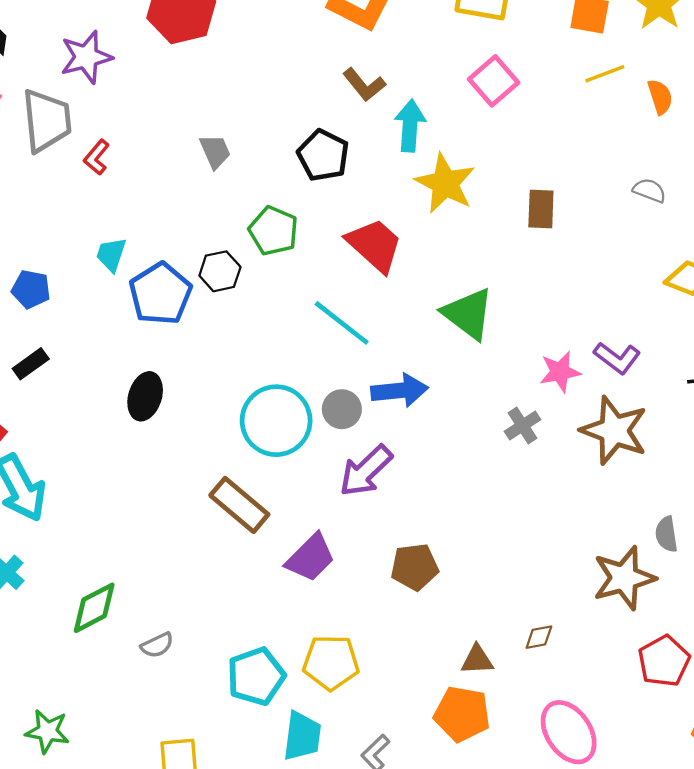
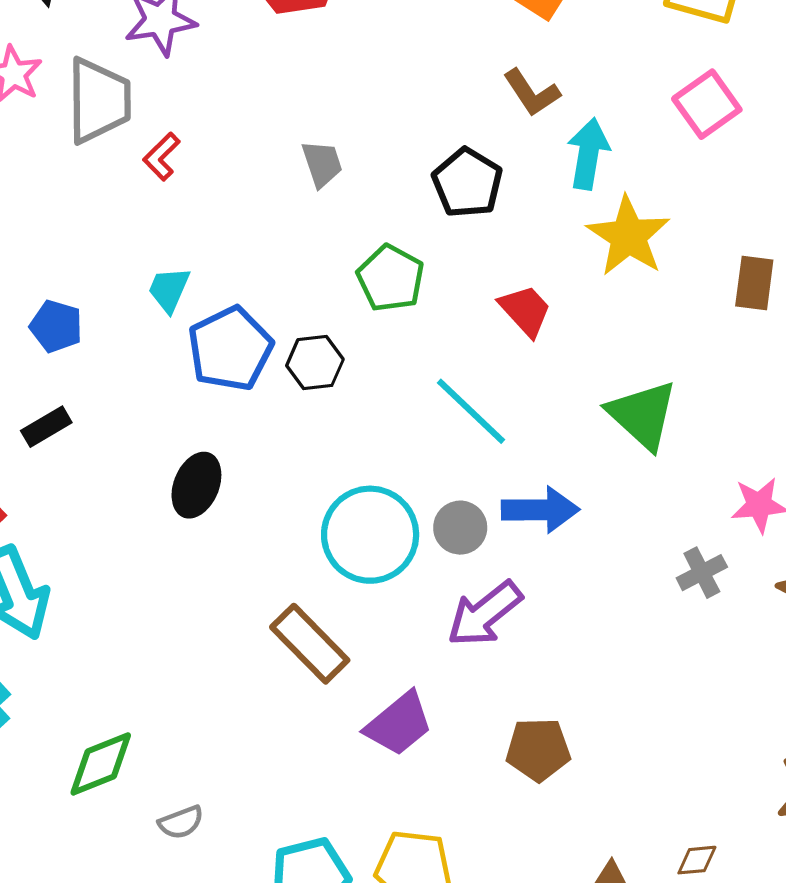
red trapezoid: (375, 245) -> (525, 310), size x0.7
black hexagon: (220, 271) -> (315, 363), moved

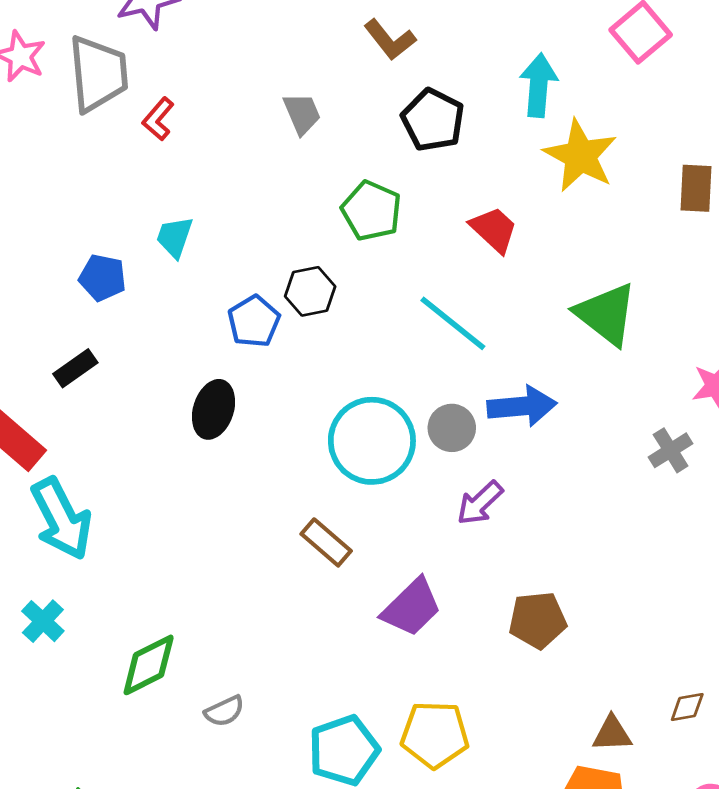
brown L-shape: (532, 93) -> (390, 40), moved
blue pentagon: (56, 326) -> (102, 278), moved
blue pentagon: (230, 349) -> (254, 321), moved, size x0.7
purple arrow: (485, 614) -> (480, 503), size x0.7
brown rectangle: (310, 644) -> (326, 542), size x0.7

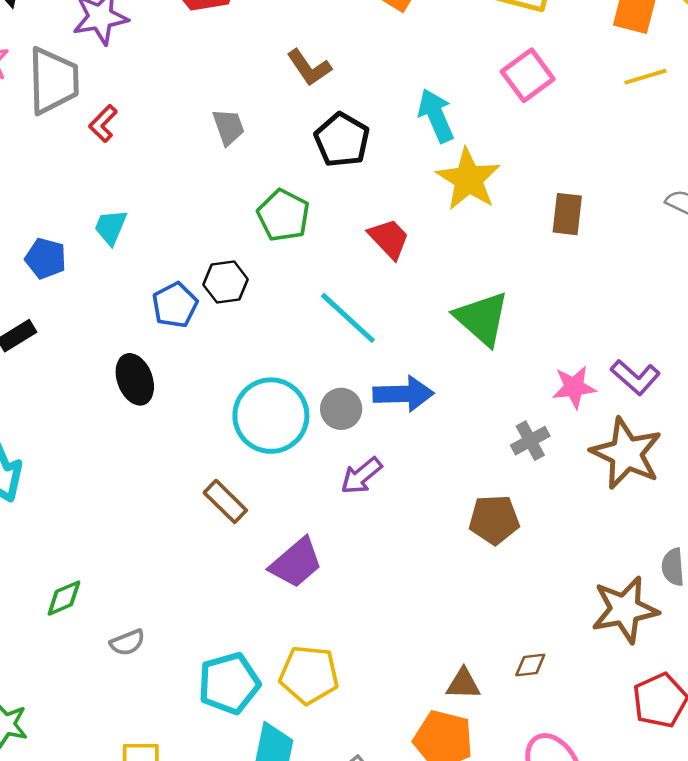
cyan arrow: (539, 85) -> (436, 116), turned -32
black ellipse: (214, 409) -> (135, 379), turned -42
brown pentagon: (538, 620) -> (494, 520), moved
green diamond: (149, 665) -> (64, 598), size x0.7

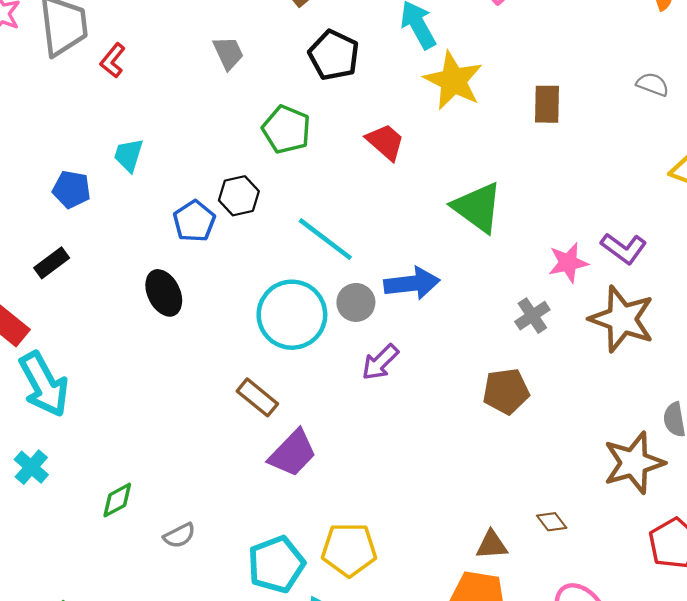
cyan line: (348, 318) -> (325, 239), moved
purple trapezoid: (296, 563) -> (293, 453), moved
brown diamond: (530, 665) -> (552, 522), turned 64

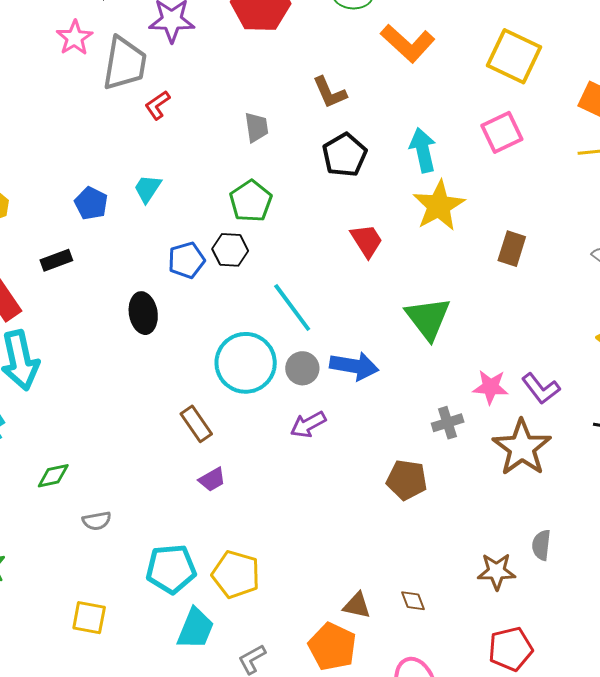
green pentagon: (286, 129) -> (251, 201), moved
purple trapezoid: (293, 453) -> (212, 479), size x0.6
brown star: (634, 463) -> (497, 571), size x0.7

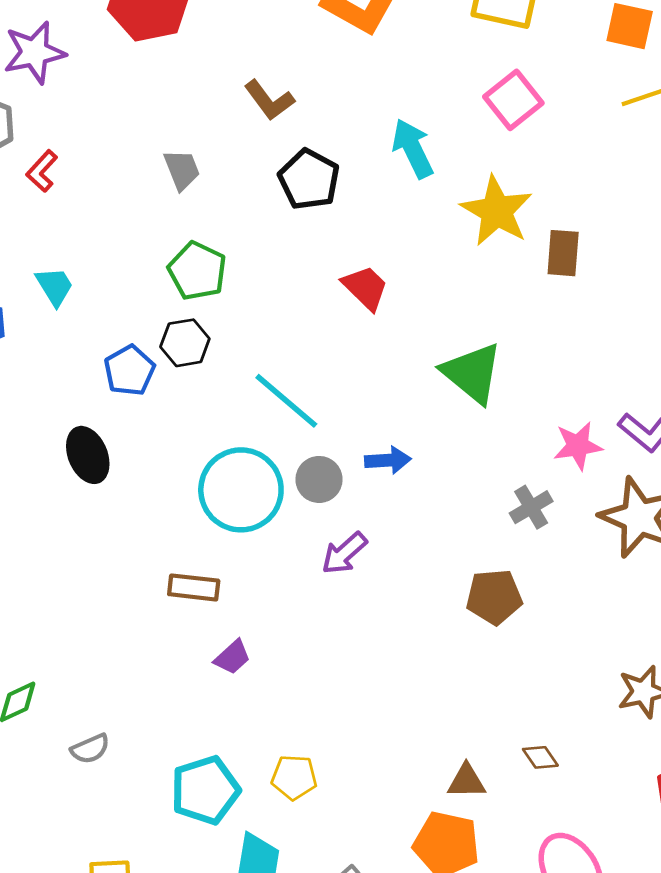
cyan trapezoid: (148, 189) -> (55, 286), turned 128
yellow star: (439, 206) -> (497, 211), moved
blue arrow: (354, 366) -> (388, 460), size x0.7
brown rectangle: (196, 424) -> (194, 587), turned -36
yellow pentagon: (236, 574) -> (294, 777), size x0.7

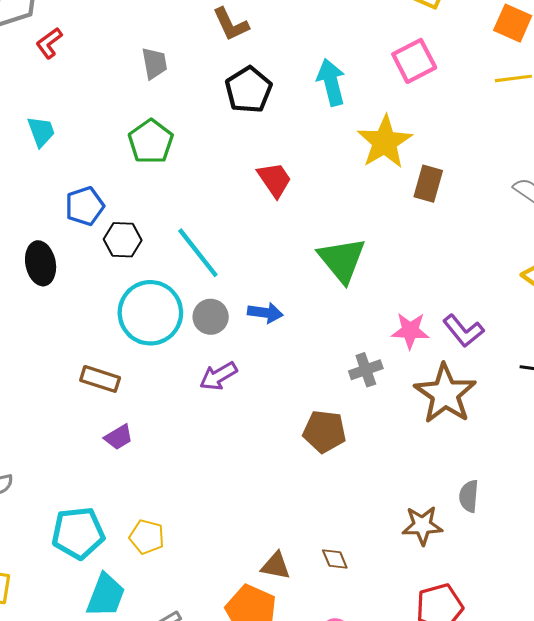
black hexagon: (185, 343) -> (123, 240), moved

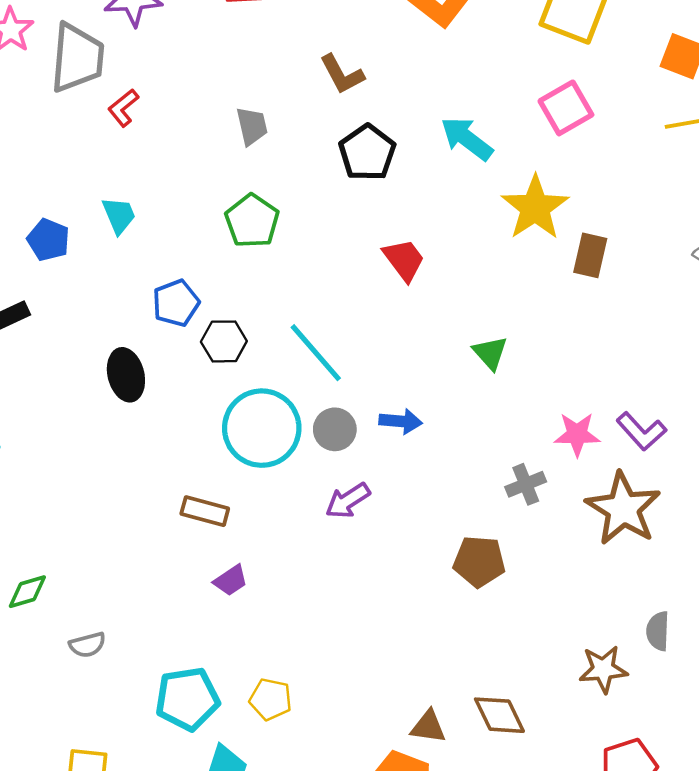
cyan arrow: (331, 82) -> (467, 139), turned -36
green triangle: (342, 260) -> (490, 353), size x0.6
brown diamond: (335, 559) -> (499, 715), size x1.6

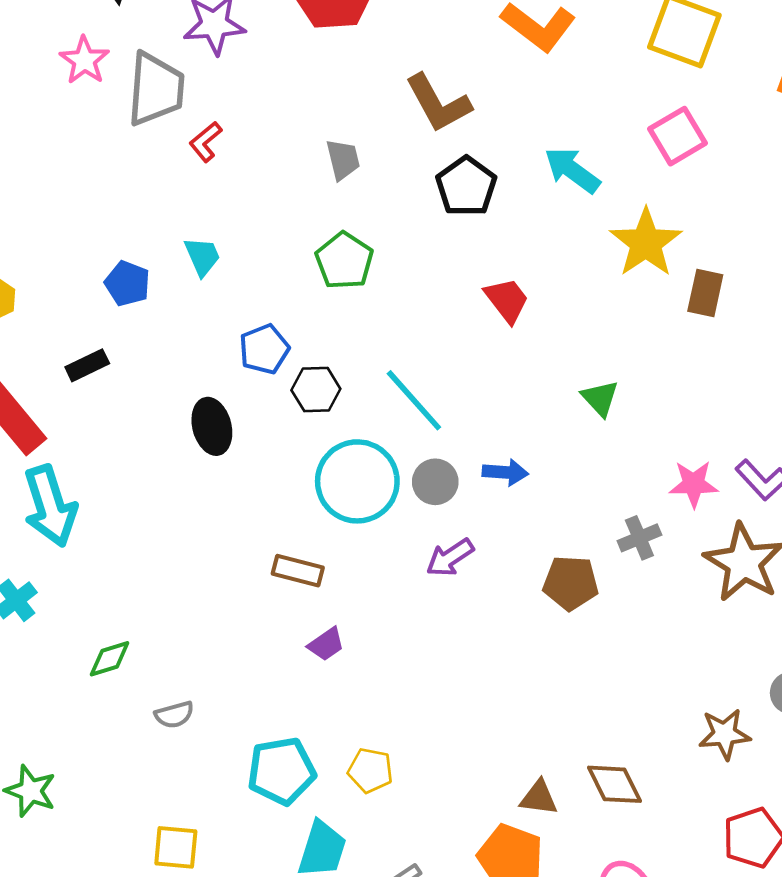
brown L-shape: (342, 74) -> (438, 103), size x1.4
brown pentagon: (479, 561) -> (571, 583), moved

